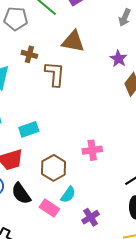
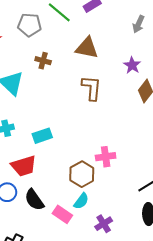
brown L-shape: (55, 74) -> (91, 88), moved
brown hexagon: (54, 168) -> (82, 174), moved

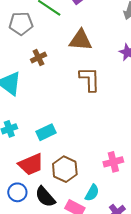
brown cross: (43, 61) -> (38, 58), turned -35
pink cross: (106, 157) -> (113, 162), moved
brown hexagon: (82, 174) -> (65, 169), moved

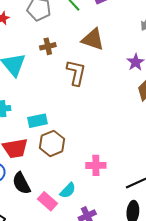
brown L-shape: (90, 79) -> (76, 73), moved
brown hexagon: (65, 169) -> (52, 143), moved

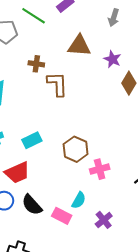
brown triangle: (93, 39) -> (79, 46), moved
brown cross: (48, 46) -> (36, 64), moved, turned 35
brown hexagon: (52, 143) -> (76, 149), moved

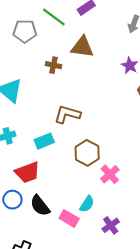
brown triangle: (79, 46) -> (82, 47), moved
brown L-shape: (57, 84) -> (67, 114), moved, turned -76
pink cross: (100, 169) -> (110, 174), turned -30

